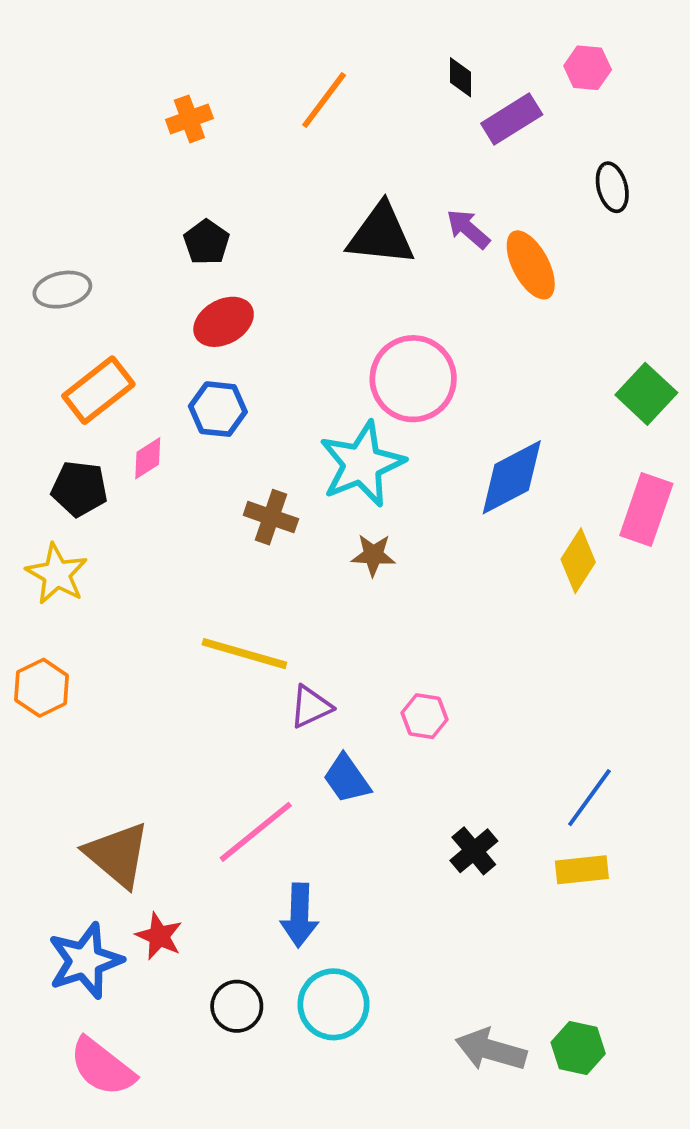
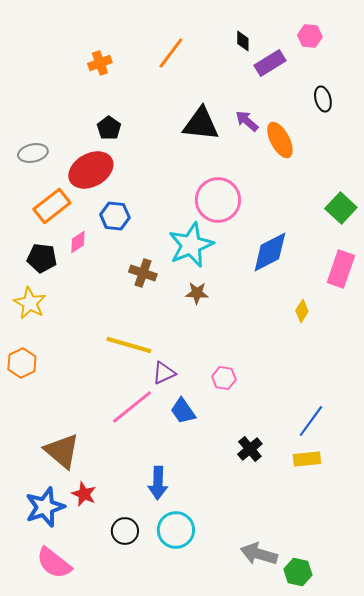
red ellipse: (224, 322) -> (91, 170), moved, size x1.4
yellow diamond: (578, 561) -> (302, 311), moved, size x0.7
pink line: (256, 832) -> (132, 407), moved
green hexagon: (578, 1048) -> (298, 572), moved

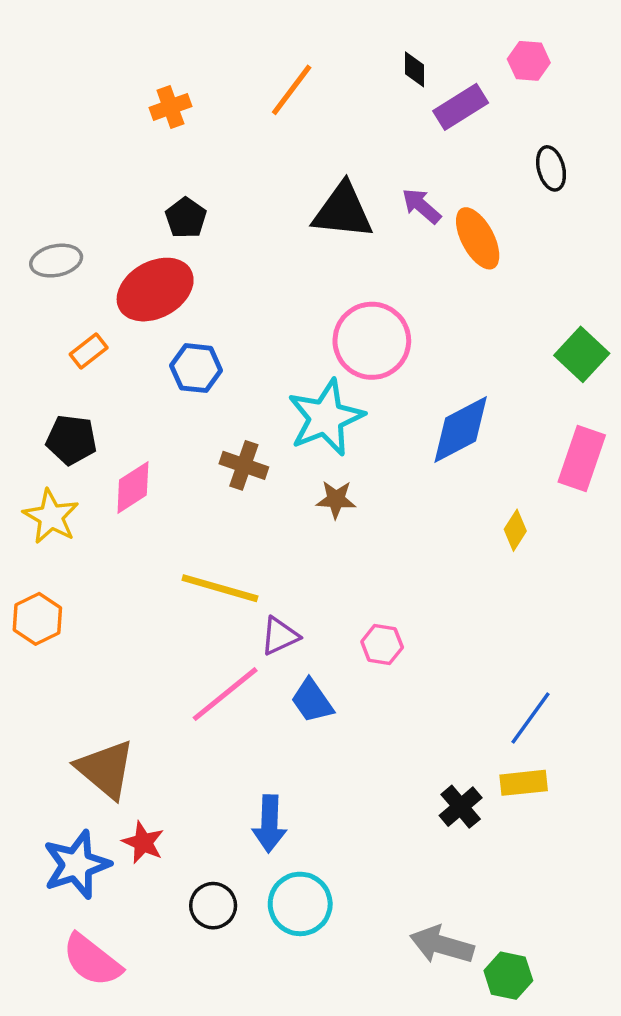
orange rectangle: (52, 206) -> (89, 351), size x0.6
pink diamond: (78, 242) -> (133, 488), moved, size x1.4
black cross: (250, 449) -> (461, 807), moved

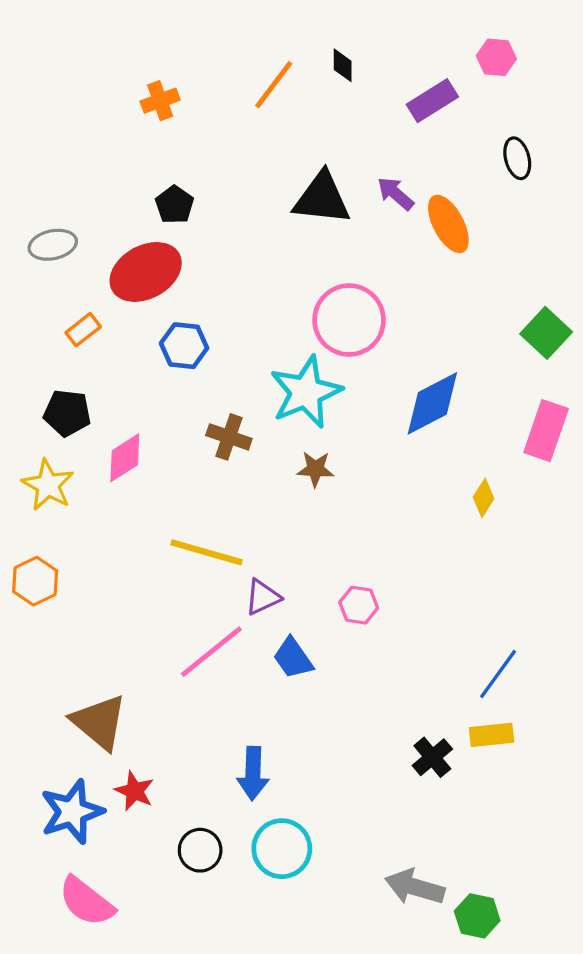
black diamond: (415, 69) -> (343, 65), moved

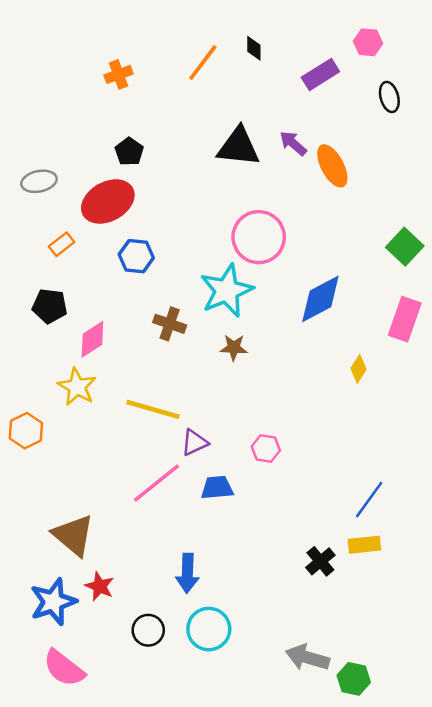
black ellipse: (517, 158) -> (389, 97), moved
yellow star: (48, 485) -> (77, 387), moved
blue trapezoid: (293, 658) -> (217, 488), turned 120

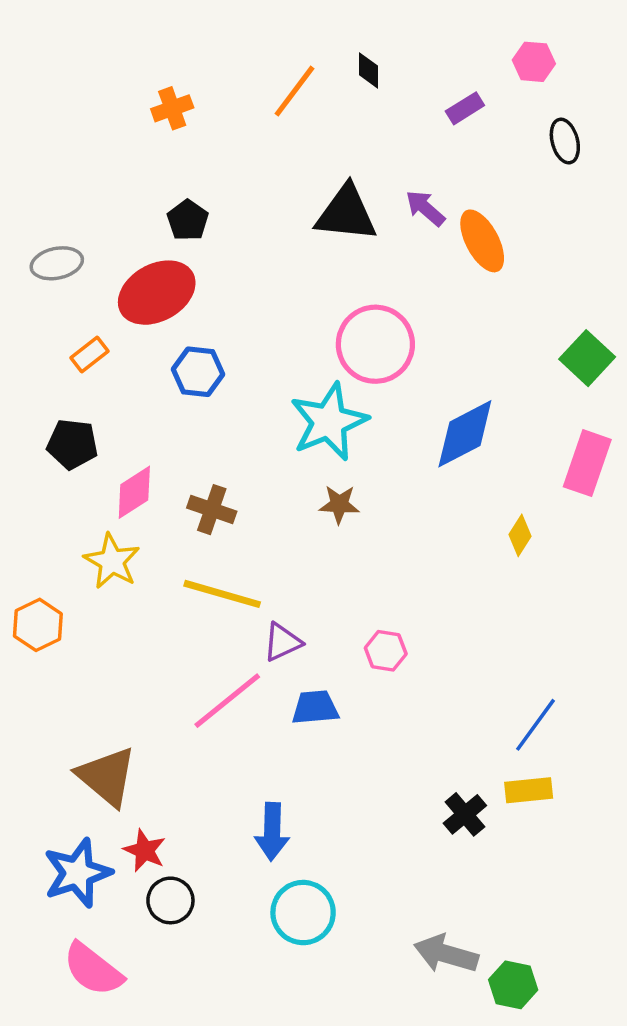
purple rectangle: (320, 74) -> (465, 108), size x0.7
brown cross: (170, 324) -> (212, 510), moved
black circle: (148, 630) -> (170, 900), moved

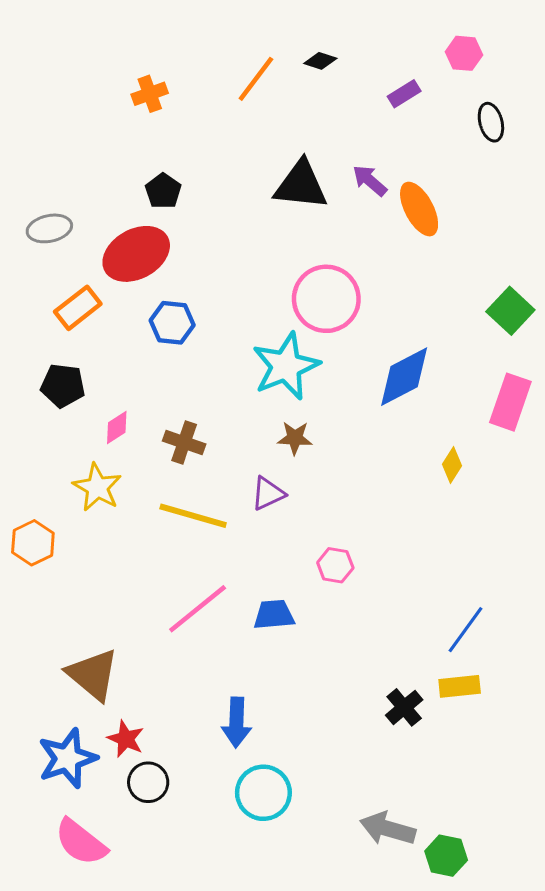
black diamond: (369, 70) -> (320, 61), turned -72
orange rectangle: (90, 355) -> (78, 308), size x1.4
pink diamond: (134, 492) -> (117, 428), size x0.7
purple triangle: (282, 642) -> (268, 493), moved

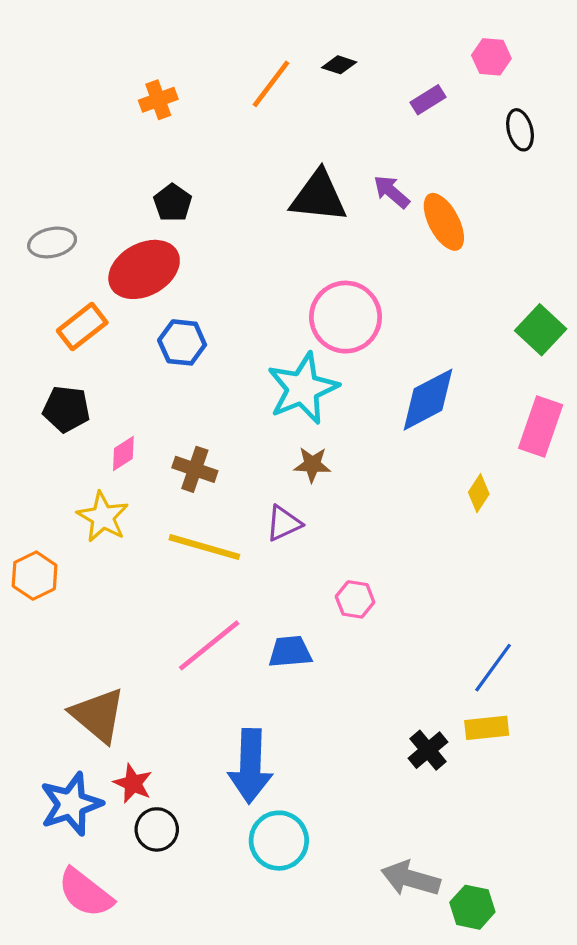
blue arrow: (236, 722) -> (250, 766), size x1.4

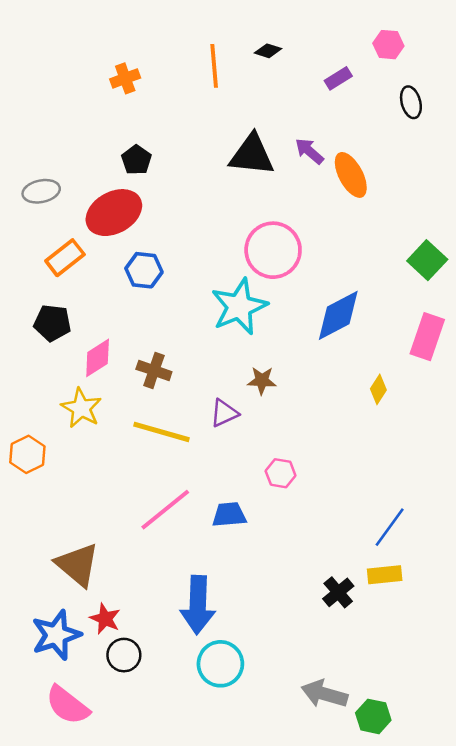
orange line: (271, 84) -> (214, 66), turned -42
pink diamond: (123, 453) -> (98, 358), size x1.4
brown star: (312, 465) -> (262, 381), moved

